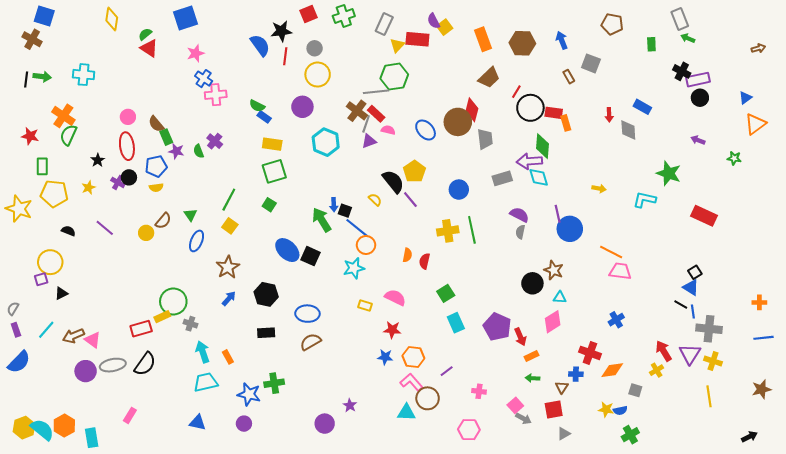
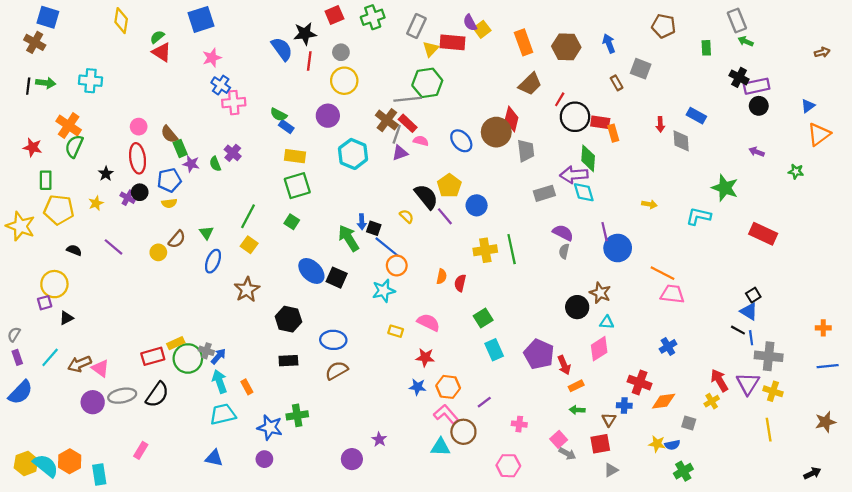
blue circle: (459, 190) -> (477, 205), moved
blue arrow: (229, 298) -> (218, 356), moved
green circle: (173, 301) -> (188, 358), moved

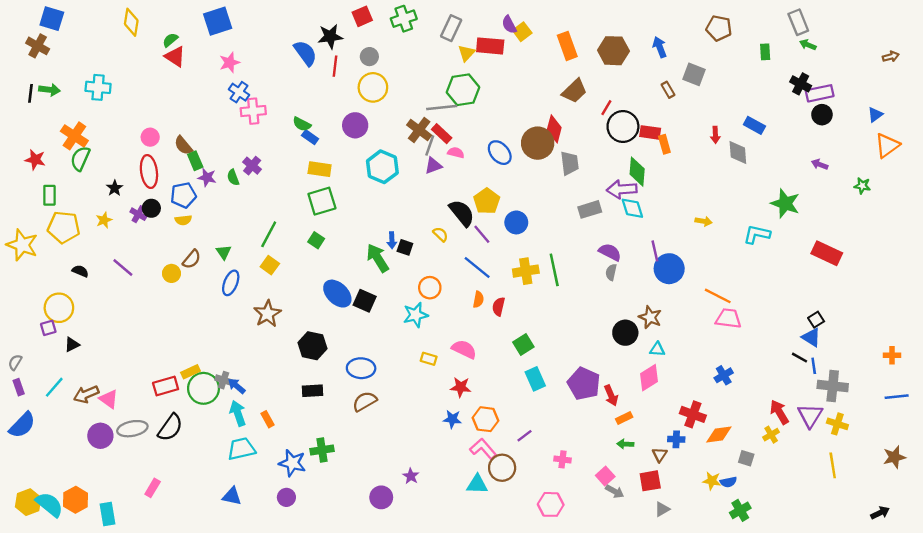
blue line: (387, 247) -> (477, 267), moved
blue arrow: (218, 356) -> (237, 386), turned -91

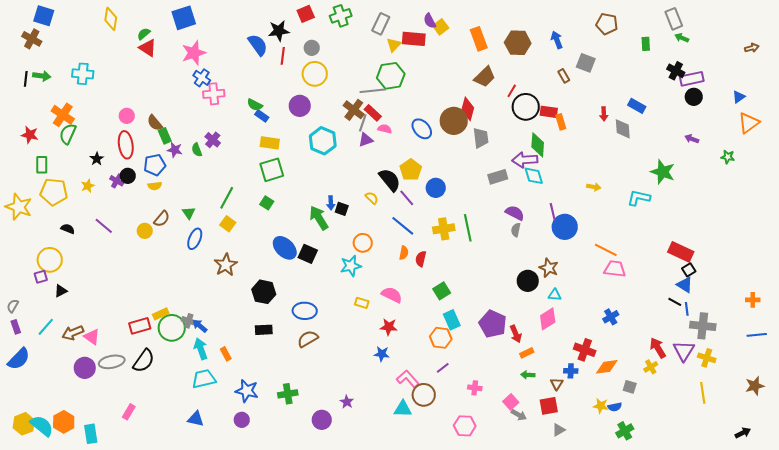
pink star: (230, 63) -> (194, 53), size x1.4
red rectangle: (827, 253) -> (681, 252), moved
orange hexagon: (485, 419) -> (441, 338), moved
green cross: (322, 450) -> (288, 394), moved

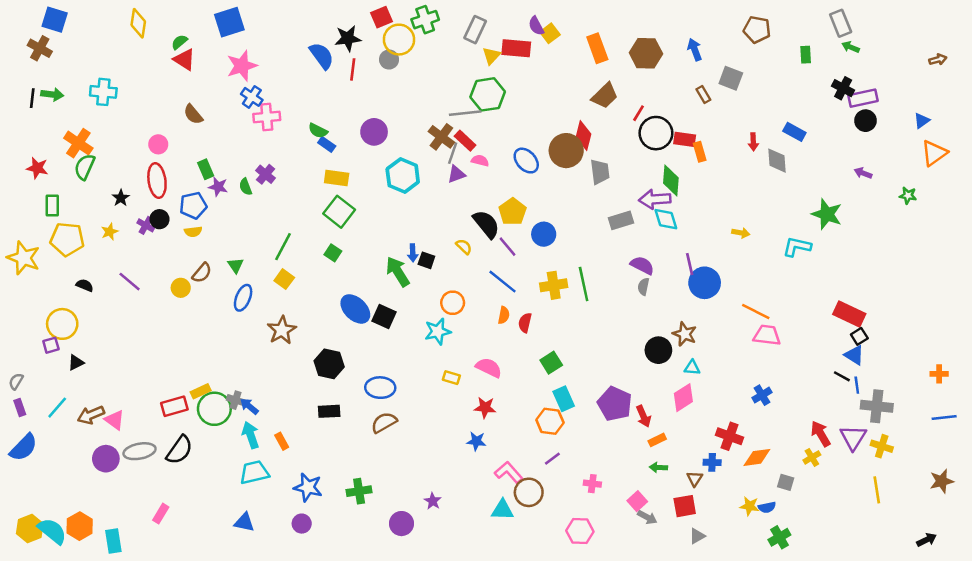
yellow circle: (315, 74) -> (399, 40), moved
brown semicircle: (155, 123) -> (193, 114), moved
green square: (272, 170) -> (339, 212), turned -35

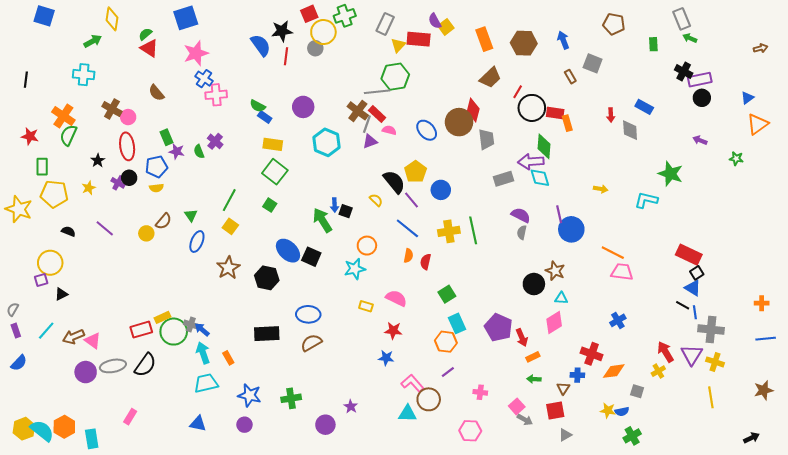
brown cross: (40, 48) -> (112, 109), moved
green arrow: (52, 94) -> (93, 41), moved, turned -36
black hexagon: (329, 364) -> (267, 278), moved
black rectangle: (329, 411) -> (267, 334), size x1.4
blue semicircle: (24, 447) -> (19, 363), size x0.7

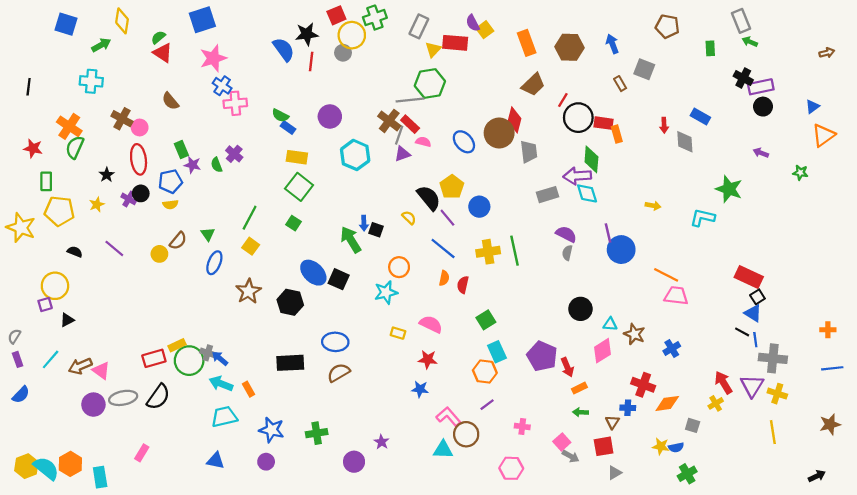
blue square: (44, 16) -> (66, 24), moved
brown star: (555, 271) -> (634, 334), moved
cyan arrow: (203, 353) -> (221, 384), turned -50

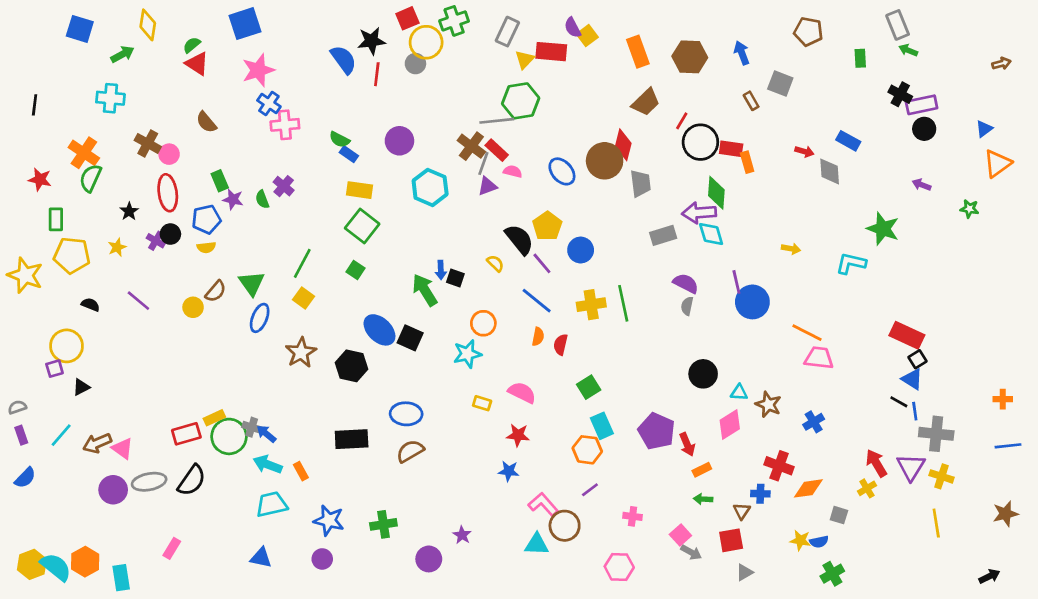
red arrow: (664, 125) -> (804, 151), turned -72
green triangle: (208, 234) -> (252, 283), size x1.5
gray semicircle: (14, 336) -> (17, 407), turned 40

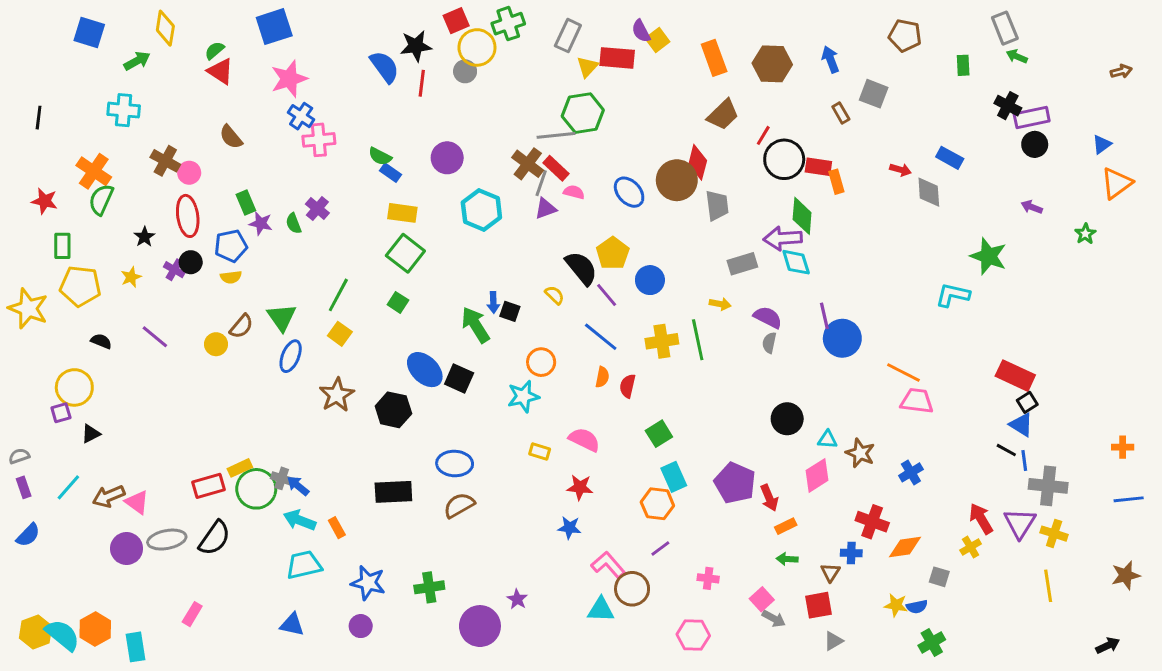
green star: (969, 209) -> (1085, 234), turned 30
yellow arrow: (791, 249) -> (720, 304), moved
purple circle: (429, 559) -> (480, 626), size x1.4

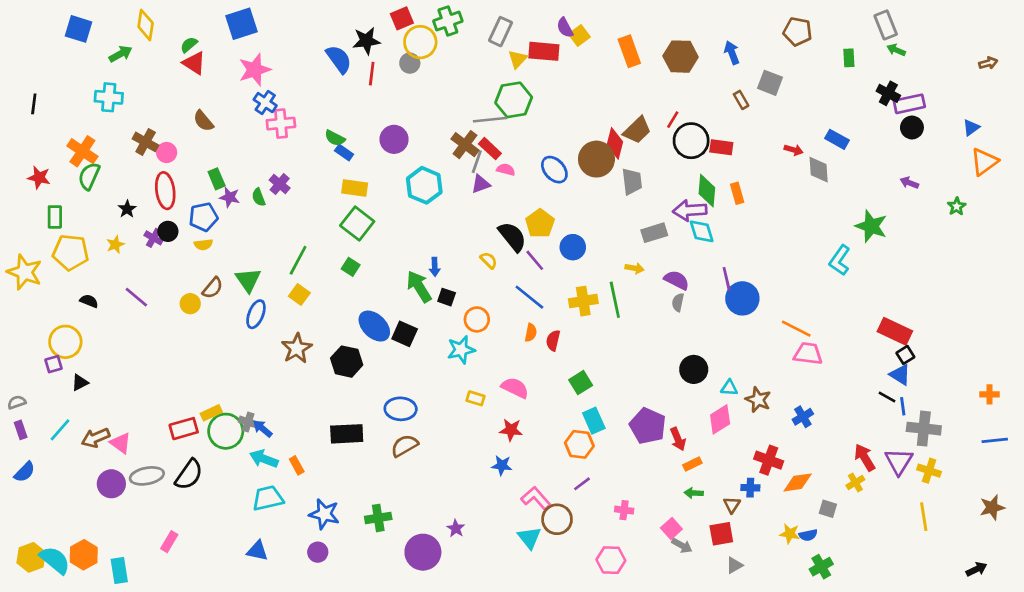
brown trapezoid: (723, 115) -> (637, 130), moved
orange rectangle: (836, 182) -> (737, 193), moved
cyan L-shape: (953, 295) -> (840, 260), turned -68
black square: (510, 311) -> (447, 297), moved
cyan triangle: (601, 610) -> (529, 538), turned 50

